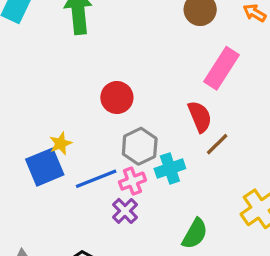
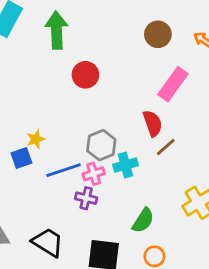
red circle: (117, 98) -> (85, 75), moved
blue square: (45, 167) -> (21, 158), size x0.7
purple cross: (125, 211) -> (86, 198), turned -35

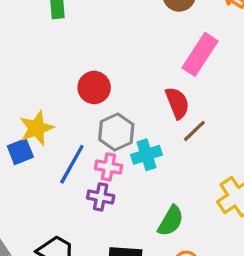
red circle: (85, 75) -> (94, 87), moved
yellow star: (36, 139) -> (37, 128), size x1.5
blue line: (64, 170) -> (72, 164), turned -40
pink cross: (94, 174) -> (109, 167), turned 30

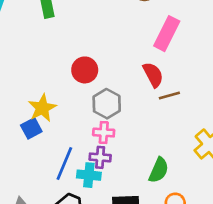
brown line: (194, 131) -> (169, 96), turned 35
cyan cross: (147, 155) -> (89, 175), moved, turned 30
blue line: (72, 164) -> (64, 163), moved

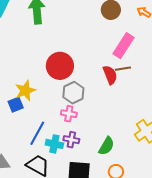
red circle: (85, 70) -> (60, 66), size x1.4
brown line: (169, 96) -> (123, 69), moved
purple cross: (100, 157) -> (71, 140), moved

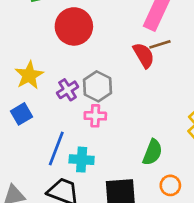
red circle: (60, 66) -> (74, 26), moved
yellow star: (25, 91) -> (29, 75), moved
purple cross: (71, 140) -> (68, 90), moved, turned -35

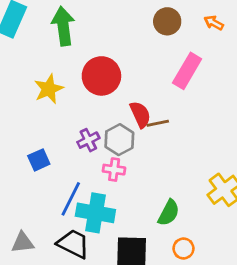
brown line: (160, 44) -> (158, 123), moved
red semicircle: (144, 55) -> (140, 114), moved
yellow star: (29, 75) -> (49, 89), moved
cyan cross: (82, 160) -> (95, 213), size x1.5

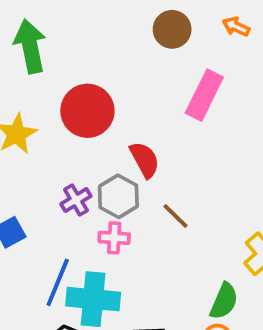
brown line: (158, 123) -> (176, 216), moved, turned 60
green semicircle: (169, 213) -> (224, 301), moved

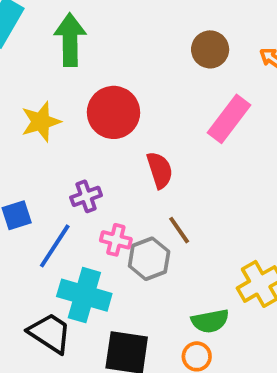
gray hexagon: (118, 196) -> (149, 259), moved
blue line: (58, 282) -> (55, 246), moved
green semicircle: (224, 301) -> (210, 321), turned 45

